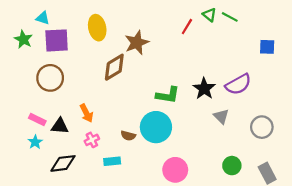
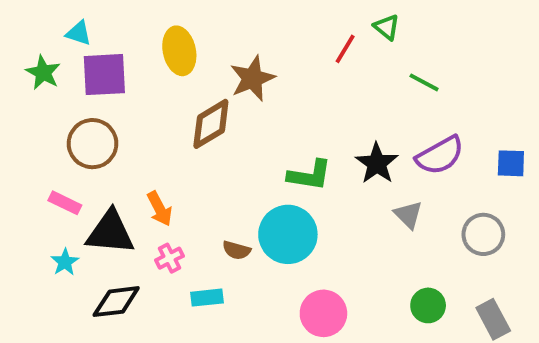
green line: (230, 17) -> (424, 82), moved
blue square: (267, 47) -> (511, 163), moved
pink rectangle: (37, 120) -> (65, 203), moved
black triangle: (60, 126) -> (110, 232), size x1.5

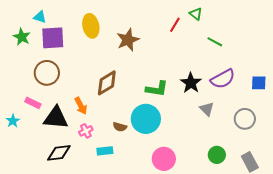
brown diamond: (211, 124) -> (107, 83), moved
cyan star: (65, 262) -> (13, 121), moved

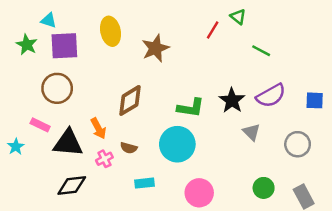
brown semicircle: (120, 127) -> (129, 148), moved
cyan rectangle: (105, 151) -> (145, 183), moved

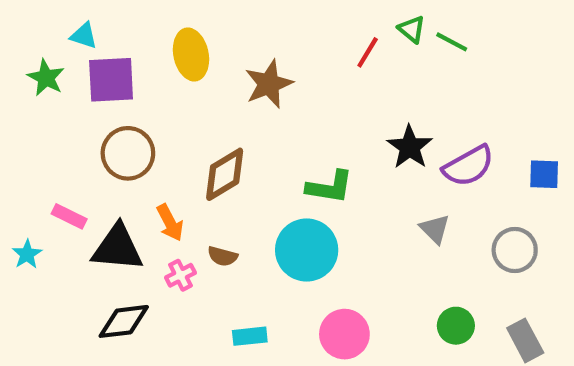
green line: (261, 51) -> (452, 42), moved
brown circle: (57, 88) -> (128, 153), moved
black star: (232, 100) -> (410, 147), moved
cyan rectangle: (145, 183) -> (250, 336), moved

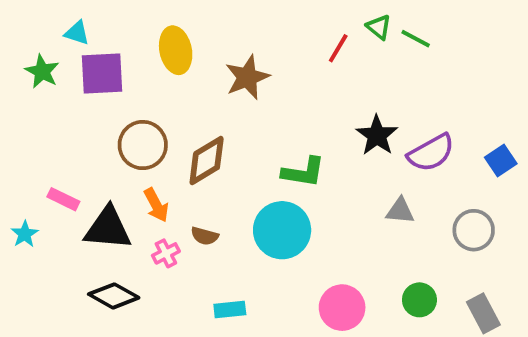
brown circle: (128, 153) -> (143, 145), moved
blue square: (544, 174) -> (501, 161), turned -36
gray triangle: (435, 229) -> (400, 211), turned -40
black diamond: (124, 321) -> (114, 296), turned 36
pink circle: (344, 334) -> (342, 308), moved

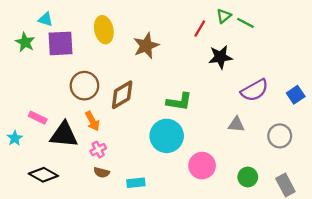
green triangle: (379, 27) -> (224, 16), turned 42
black star: (377, 135) -> (220, 57), moved, turned 30
brown semicircle: (205, 236) -> (102, 172), moved
black diamond: (114, 296) -> (43, 175), moved
pink circle: (342, 308) -> (202, 166), moved

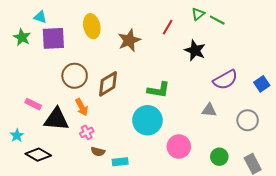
red line: (200, 29) -> (168, 27), moved
black star: (220, 57) -> (195, 50), turned 30
cyan star: (15, 138) -> (17, 135), moved
brown semicircle: (102, 172) -> (98, 152), moved

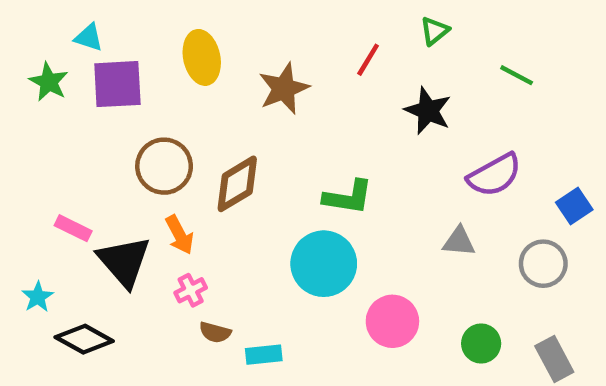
green line: (217, 20) -> (517, 75), moved
blue square: (262, 84) -> (574, 206), moved
black triangle: (56, 119) -> (124, 261), turned 44

